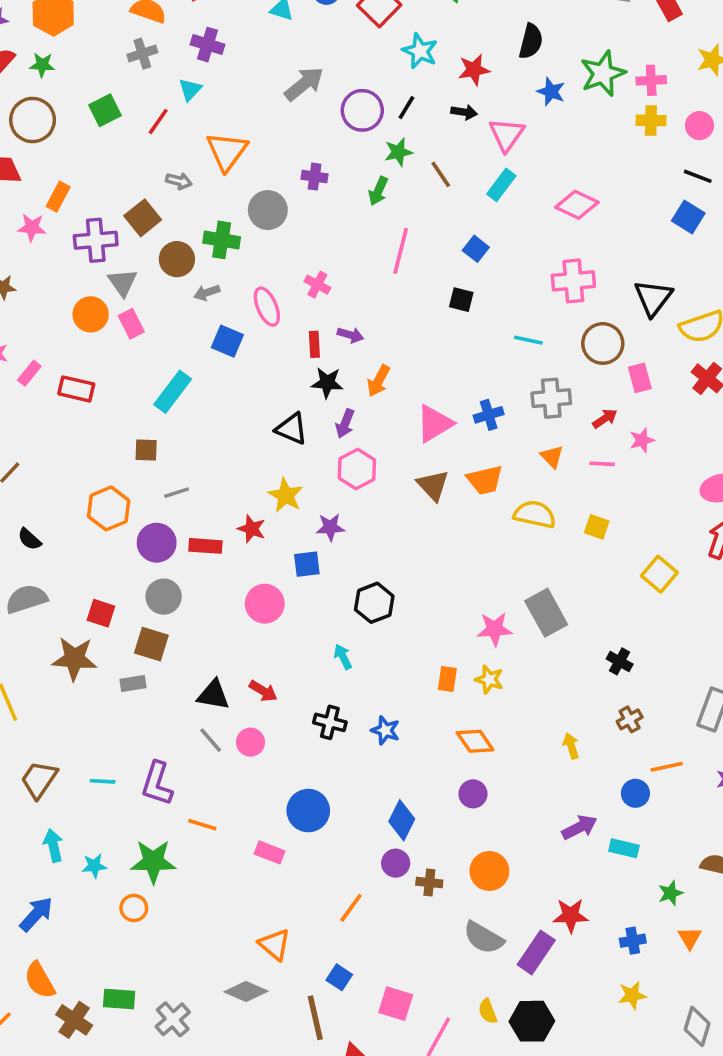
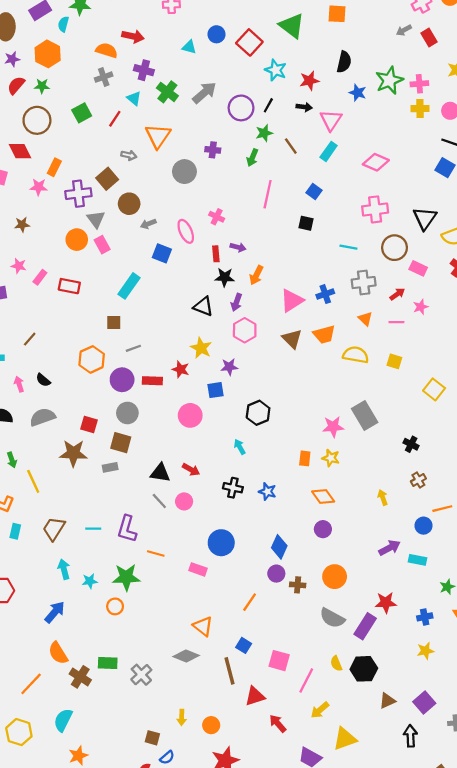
cyan triangle: (190, 90) -> (134, 98), turned -32
green cross: (222, 240) -> (167, 92), moved, turned 30
pink rectangle: (640, 378) -> (418, 268), turned -48

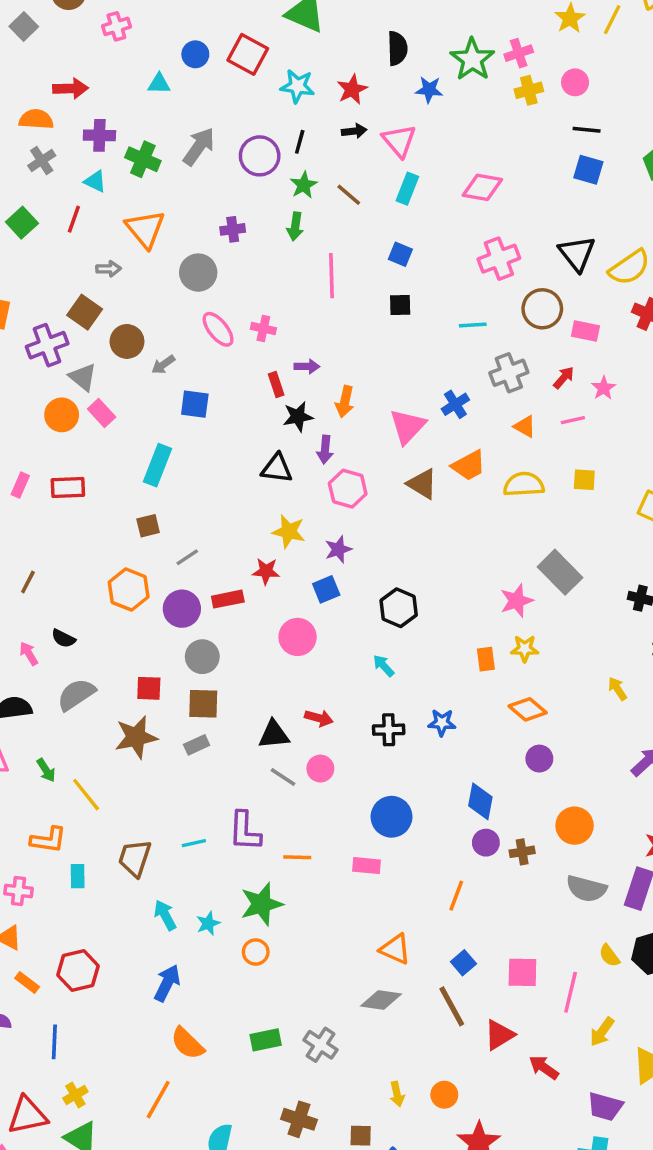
pink ellipse: (186, 231) -> (218, 329), moved
blue square: (244, 645) -> (463, 963), turned 32
brown cross: (80, 677) -> (299, 1119), moved

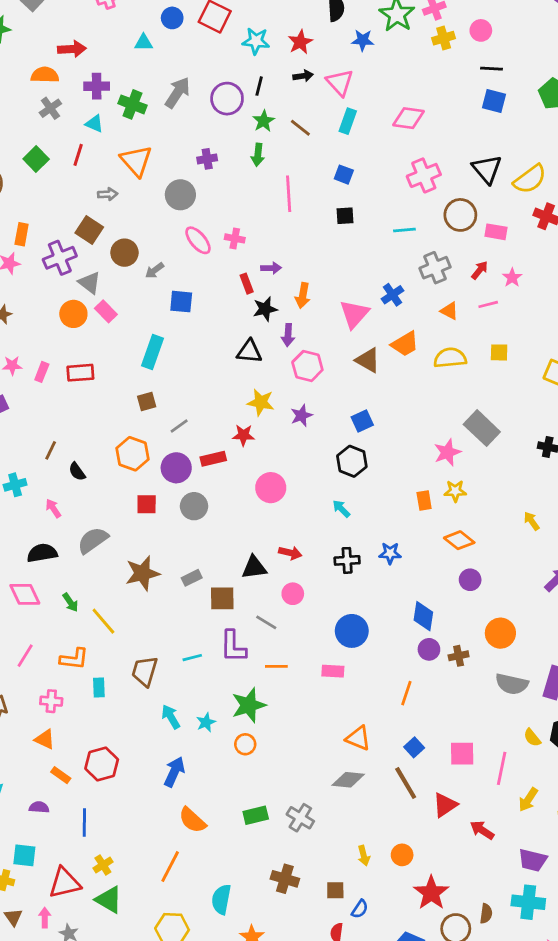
blue square: (326, 589) -> (362, 421), moved
black semicircle: (63, 638) -> (77, 472), moved, turned 30
red square: (149, 688) -> (147, 504), moved
brown square: (203, 704) -> (222, 598), moved
gray line: (283, 777) -> (266, 622), moved

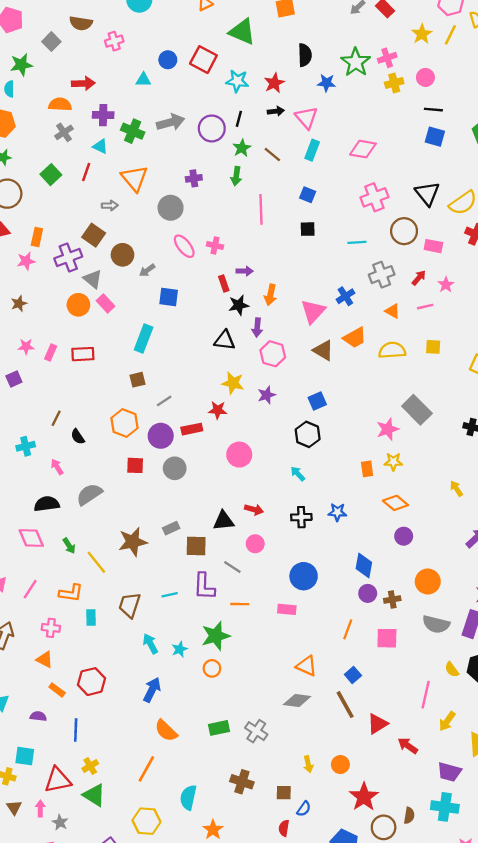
gray arrow: (178, 93) -> (171, 122), turned 40
brown star: (142, 573) -> (133, 542), moved
pink square: (462, 754) -> (387, 638), moved

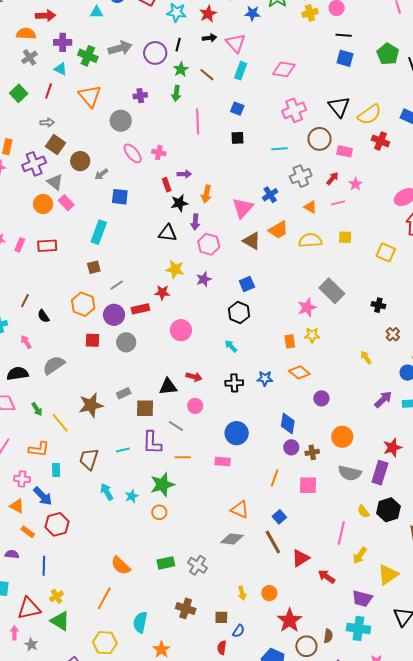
gray arrow: (110, 206) -> (47, 123), moved
orange diamond: (395, 503) -> (299, 372), moved
blue arrow: (152, 690) -> (43, 496), moved, turned 110

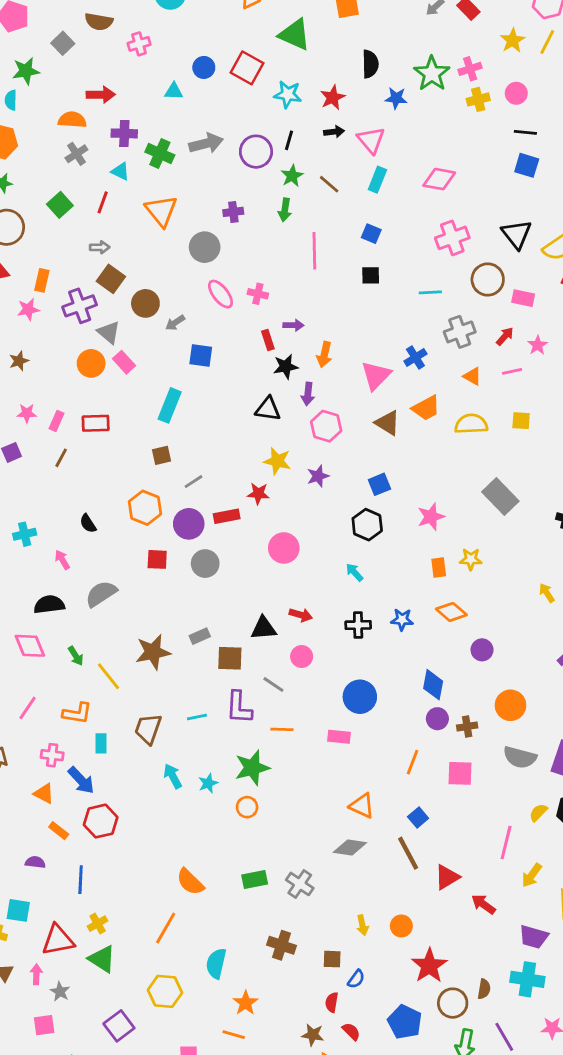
brown line: (25, 301) -> (61, 458), moved
pink star: (307, 308) -> (431, 517), moved
yellow semicircle: (363, 511) -> (538, 813), turned 80

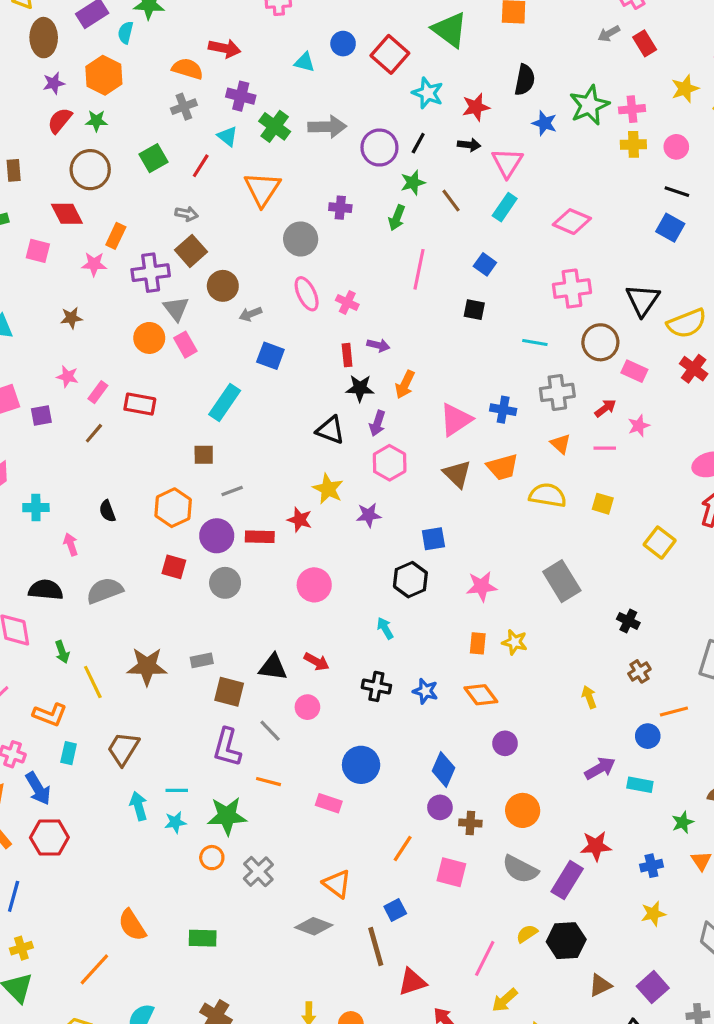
blue cross: (415, 358) -> (503, 410), turned 30
cyan line: (197, 717) -> (177, 790), moved
gray cross: (300, 884) -> (258, 872), moved

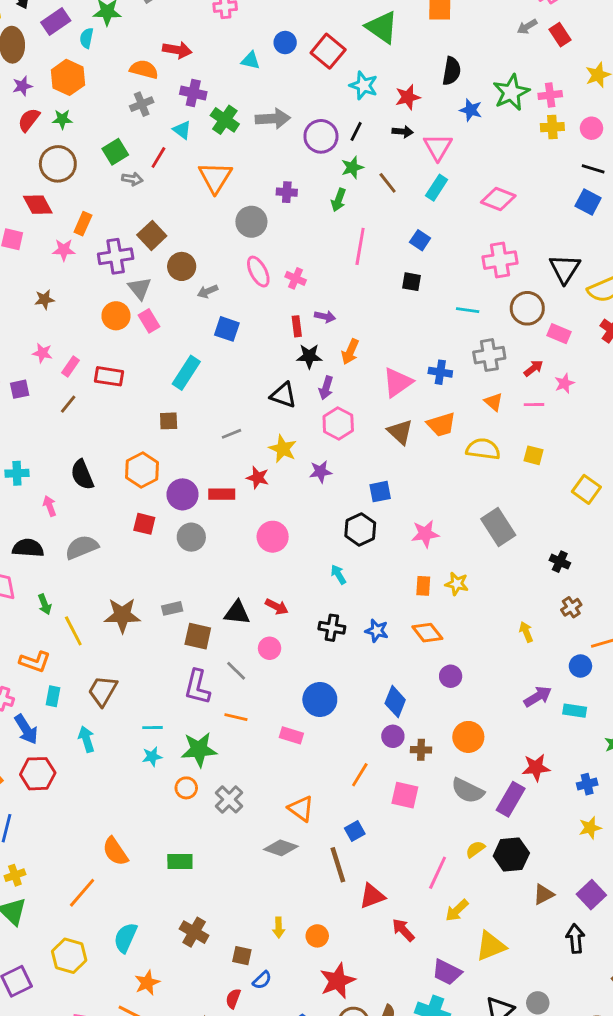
gray arrow: (187, 214) -> (132, 179), moved
gray line: (232, 491) -> (232, 434), moved
black semicircle: (107, 511) -> (82, 475), size x1.5
cyan arrow: (139, 806) -> (86, 739), moved

